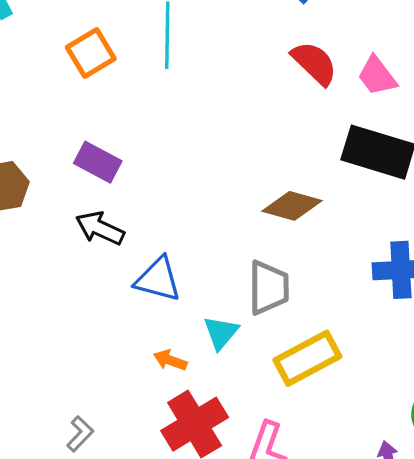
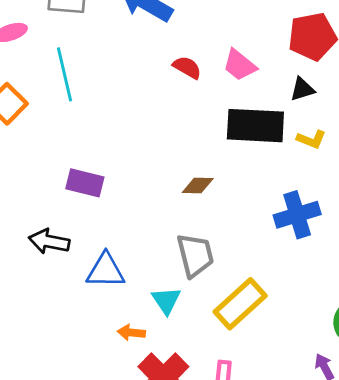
red semicircle: (314, 63) -> (187, 67), size x0.7
purple rectangle: (98, 162) -> (85, 183), moved
brown diamond: (292, 206) -> (198, 185), size x0.7

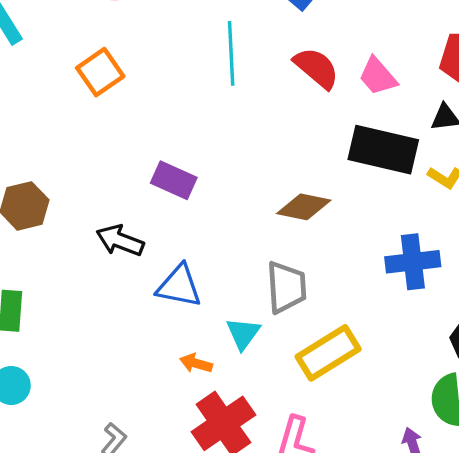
red semicircle: (187, 67) -> (316, 68), size x1.4
cyan line: (64, 74) -> (231, 53), moved
brown diamond: (198, 185) -> (304, 207), size x1.4

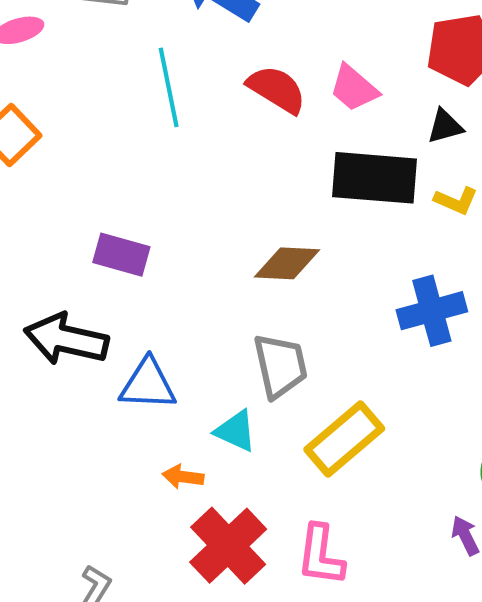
black arrow: (120, 241) -> (66, 339), size x1.4
cyan triangle: (243, 333) -> (236, 431), turned -33

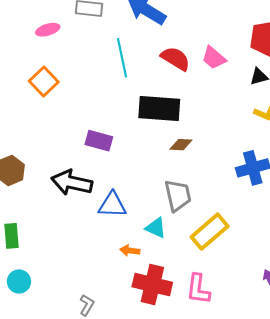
black rectangle: (375, 178) -> (159, 108), moved
brown diamond: (287, 263) -> (181, 145), size x0.7
red cross: (228, 546) -> (152, 285), turned -33

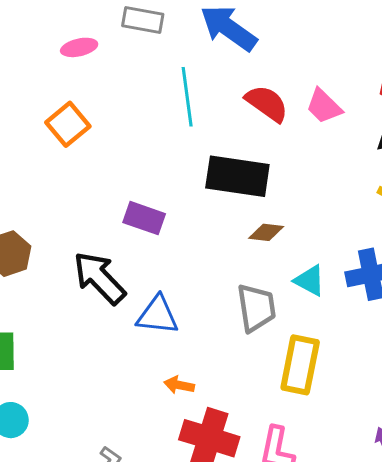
black arrow: (72, 183) -> (99, 278), turned 30
cyan triangle: (156, 228) -> (310, 281), moved
yellow rectangle: (210, 232) -> (300, 365), turned -42

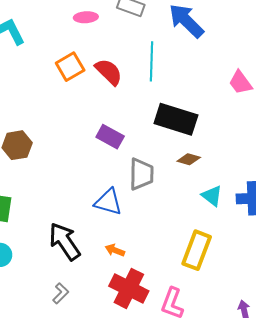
red semicircle: (267, 103) -> (109, 72), moved
black arrow: (99, 278) -> (65, 241), moved
gray trapezoid: (256, 308) -> (141, 174), moved

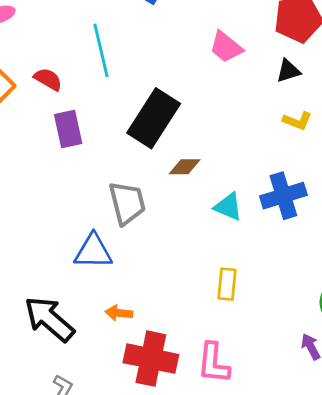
red semicircle: (109, 72) -> (48, 79), size x0.7
black rectangle: (176, 119) -> (154, 118), turned -60
purple rectangle: (110, 137) -> (68, 129), moved, turned 64
yellow rectangle: (197, 250) -> (227, 284), size x0.6

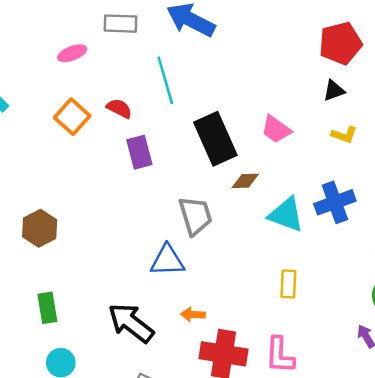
pink trapezoid: (226, 47) -> (276, 129), moved
black rectangle: (154, 118) -> (215, 139), turned -54
cyan triangle: (228, 207) -> (286, 215), size x1.4

